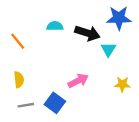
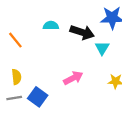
blue square: (55, 103) -> (38, 97), moved
gray line: (26, 105) -> (14, 98), moved

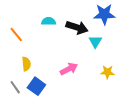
yellow semicircle: (16, 77) -> (26, 64), moved
gray line: (14, 98) -> (15, 87), turned 64

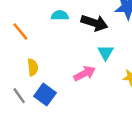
cyan triangle: (95, 42) -> (106, 52), moved

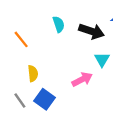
cyan semicircle: (60, 15) -> (59, 24), turned 70

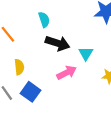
black arrow: (91, 31) -> (58, 43), moved

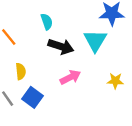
cyan triangle: (86, 53) -> (95, 41), moved, size x1.5

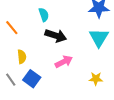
cyan triangle: (95, 41) -> (99, 38), moved
yellow star: (115, 81) -> (96, 79), moved

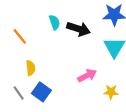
black arrow: (56, 36) -> (78, 29), moved
pink arrow: (64, 62) -> (87, 76), moved

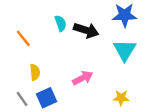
pink arrow: (87, 76) -> (83, 78), moved
blue square: (41, 92) -> (47, 98), turned 30

